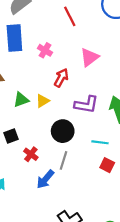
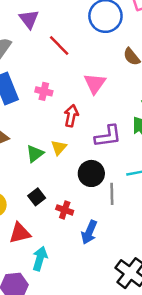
gray line: (63, 160) -> (112, 194), moved

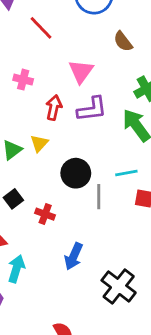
purple L-shape: (108, 136) -> (92, 109), moved
blue arrow: (89, 232) -> (74, 256), moved

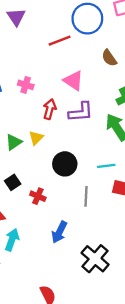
red line: (41, 28) -> (60, 41), moved, turned -70
pink triangle: (81, 71) -> (73, 81), turned -35
gray line: (99, 197) -> (86, 196), moved

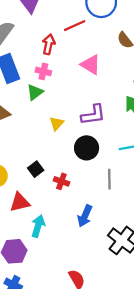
red arrow: (50, 109) -> (49, 44), moved
purple L-shape: (81, 112) -> (93, 115), moved
green triangle: (14, 142) -> (35, 92), moved

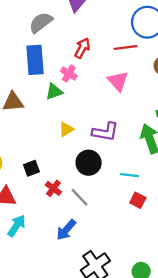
red line: (75, 26) -> (125, 48), moved
gray line: (109, 179) -> (80, 197), moved, turned -60

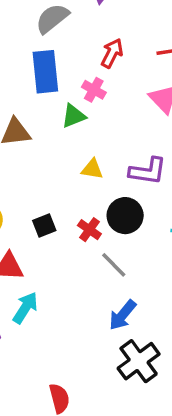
yellow triangle: (66, 129) -> (92, 169), turned 42
red cross: (53, 188) -> (89, 230), moved
blue arrow: (66, 230) -> (122, 315), moved

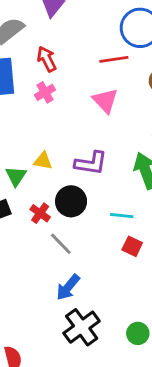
red arrow: (112, 53) -> (47, 59), moved, turned -55
pink cross: (94, 90) -> (45, 92), turned 30
green triangle: (74, 116) -> (16, 176), moved, turned -35

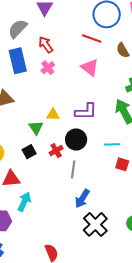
red line: (114, 59) -> (92, 38), turned 36
red cross: (40, 213) -> (56, 151), turned 32
gray line: (61, 244) -> (73, 170), turned 60

